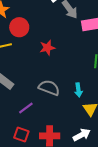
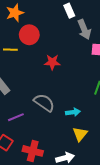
cyan arrow: (78, 90) -> (73, 112), turned -104

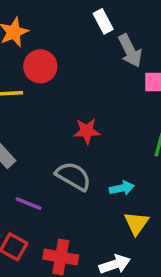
red star: (52, 62) -> (87, 131), moved
purple line: (16, 117) -> (29, 204), turned 49

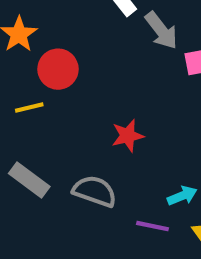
gray semicircle: (73, 176) -> (95, 191), moved
purple line: (29, 204) -> (152, 226), moved

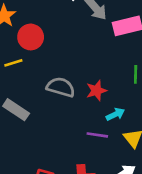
red star: (128, 136) -> (96, 91), moved
gray semicircle: (95, 191) -> (61, 87), moved

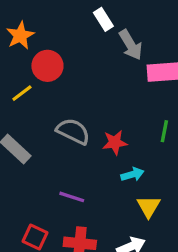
yellow line: (13, 63) -> (22, 93), turned -30
purple line: (97, 135) -> (72, 197), moved

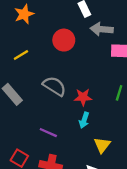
gray arrow: (131, 45) -> (102, 29), turned 120
red circle: (47, 66) -> (64, 40), moved
cyan arrow: (132, 174) -> (84, 120), moved, turned 119

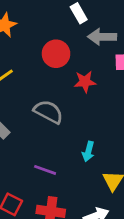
red star: (83, 97) -> (85, 82), moved

